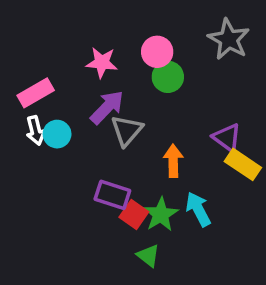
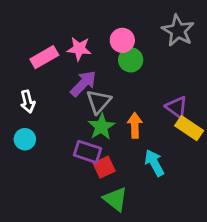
pink rectangle: (36, 93) -> (44, 57), moved
cyan circle: (57, 134) -> (25, 139), moved
red square: (134, 214) -> (104, 167), turned 30
green star: (161, 214) -> (101, 127), moved
green triangle: (148, 256) -> (115, 199), size x1.4

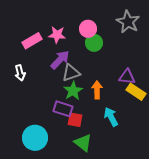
gray triangle: (99, 102) -> (71, 73), turned 30
purple triangle: (177, 107) -> (127, 77), turned -30
cyan circle: (25, 139) -> (35, 138), moved, size x1.6
red square: (104, 167) -> (75, 120), turned 35

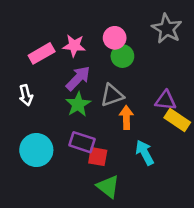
gray triangle: (71, 73) -> (112, 95), moved
green star: (73, 91) -> (78, 104), moved
cyan circle: (35, 138) -> (36, 150), moved

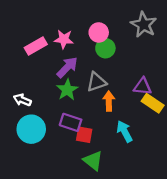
white arrow: (26, 95) -> (22, 100), moved, turned 126

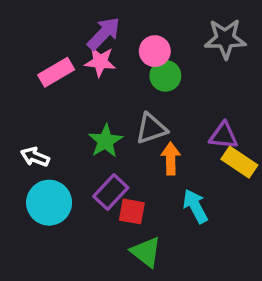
gray star: (144, 25) -> (225, 39), turned -30
purple arrow: (67, 67) -> (104, 33), moved
purple rectangle: (71, 122) -> (111, 192), turned -65

